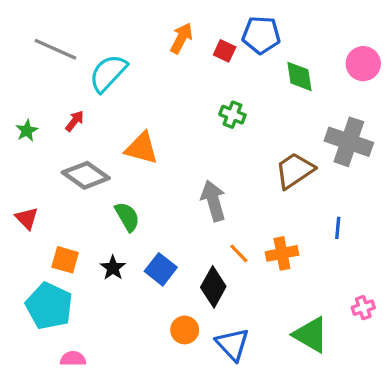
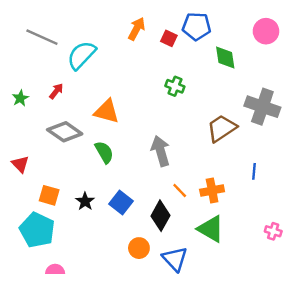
pink circle: (363, 64) -> (266, 31), moved
green semicircle: (127, 217) -> (104, 152), moved
pink cross: (363, 308) -> (273, 231), turned 35
green triangle: (311, 335) -> (211, 229), moved

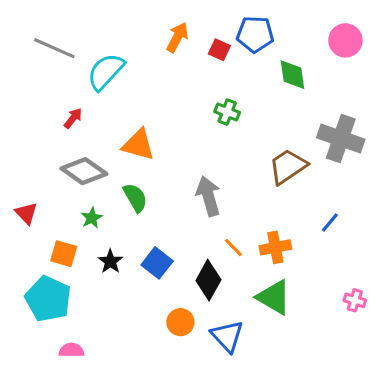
green star: (20, 98) -> (92, 218), moved
blue line: (254, 171) -> (330, 223), turned 35

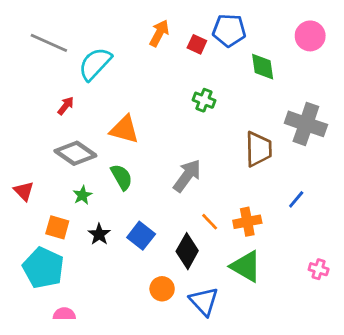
brown trapezoid: (288, 166) -> (258, 149), turned 123
gray arrow: (208, 196) -> (187, 176), turned 52

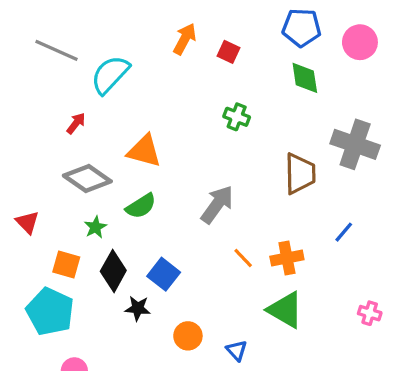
blue pentagon: (229, 30) -> (302, 28), moved
green semicircle: (122, 177) -> (141, 206), turned 88
black star: (99, 234) -> (138, 308), moved, turned -30
black diamond: (187, 251) -> (113, 271), moved
blue triangle: (204, 301) -> (237, 350), size x0.6

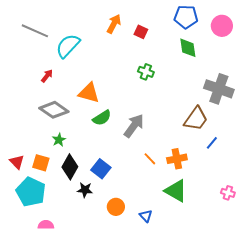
brown trapezoid: (300, 174) -> (196, 119), moved, turned 36
green semicircle: (141, 206) -> (102, 118), moved
red triangle: (27, 222) -> (17, 162), moved

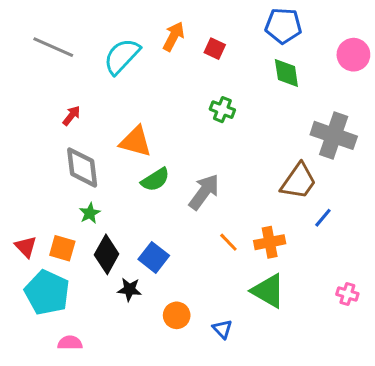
pink circle: (222, 26) -> (353, 55), moved
cyan semicircle: (68, 46) -> (122, 56), moved
gray diamond: (54, 110) -> (82, 167), turned 48

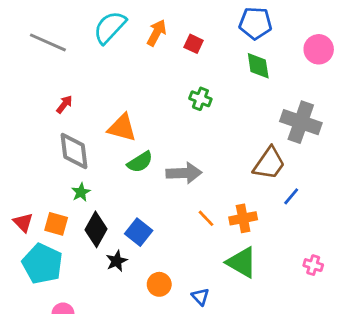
cyan semicircle: (122, 56) -> (110, 27), moved
gray arrow: (204, 192) -> (184, 173), turned 52
black star: (129, 289) -> (117, 261), turned -30

